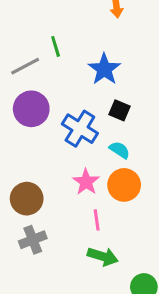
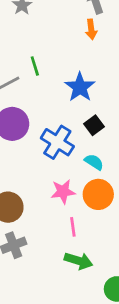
black square: (120, 110) -> (94, 125), turned 30
pink star: (86, 182) -> (63, 192), turned 30

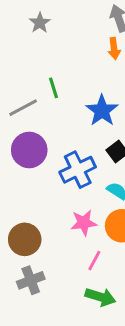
blue cross: (57, 142) -> (78, 170), turned 32
pink line: (73, 227) -> (94, 261), turned 36

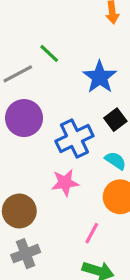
green line: (53, 88) -> (49, 53), turned -30
pink star: (84, 223) -> (65, 183), moved

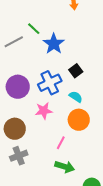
blue star: (100, 77) -> (54, 44), moved
purple circle: (24, 118) -> (18, 87), moved

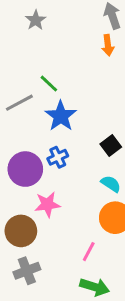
blue star: (54, 44) -> (61, 116), moved
blue cross: (50, 83) -> (58, 157), moved, size x0.6
pink star: (44, 111) -> (47, 204), moved

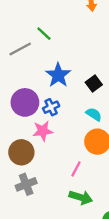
blue star: (61, 116) -> (58, 75), moved
blue cross: (58, 157) -> (51, 107), moved

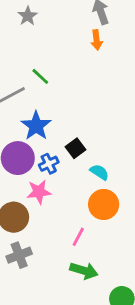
blue star: (58, 75) -> (36, 126), moved
black square: (94, 83) -> (75, 148), moved

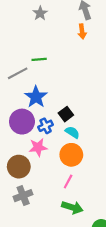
gray star: (28, 16) -> (40, 13), moved
green line: (40, 76) -> (39, 59), turned -48
cyan semicircle: (99, 172) -> (72, 132), moved
orange circle: (104, 204) -> (71, 155), moved

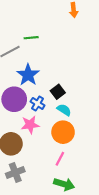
blue cross: (46, 126) -> (38, 103), turned -32

